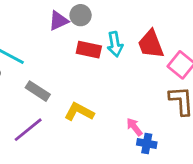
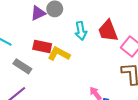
red rectangle: (89, 50) -> (42, 46), moved
yellow L-shape: (79, 112) -> (59, 54), moved

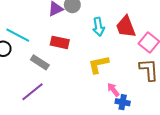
yellow L-shape: (59, 54) -> (99, 64), moved, turned -40

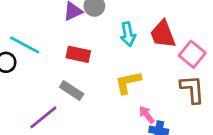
gray rectangle: (40, 62) -> (72, 91), moved

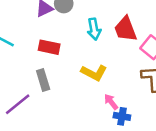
yellow L-shape: (128, 82) -> (94, 73), turned -140
gray rectangle: (72, 91) -> (43, 80), turned 40

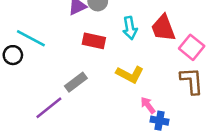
red rectangle: (49, 47) -> (94, 41), moved
gray rectangle: (43, 80) -> (76, 82), turned 70

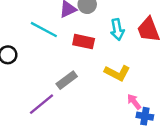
cyan line: (31, 38) -> (44, 30), moved

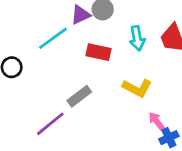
cyan line: (44, 30) -> (53, 38), turned -64
blue cross: (145, 116) -> (169, 138), turned -35

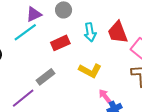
purple triangle: (81, 15) -> (34, 14), moved
red rectangle: (99, 52) -> (60, 43), turned -36

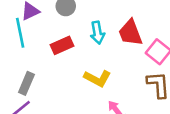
cyan line: (25, 32) -> (20, 33), turned -65
gray rectangle: (45, 77) -> (26, 83), moved, turned -30

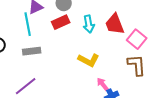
red rectangle: (62, 45) -> (61, 22), moved
gray rectangle: (26, 83) -> (32, 51), moved, turned 60

